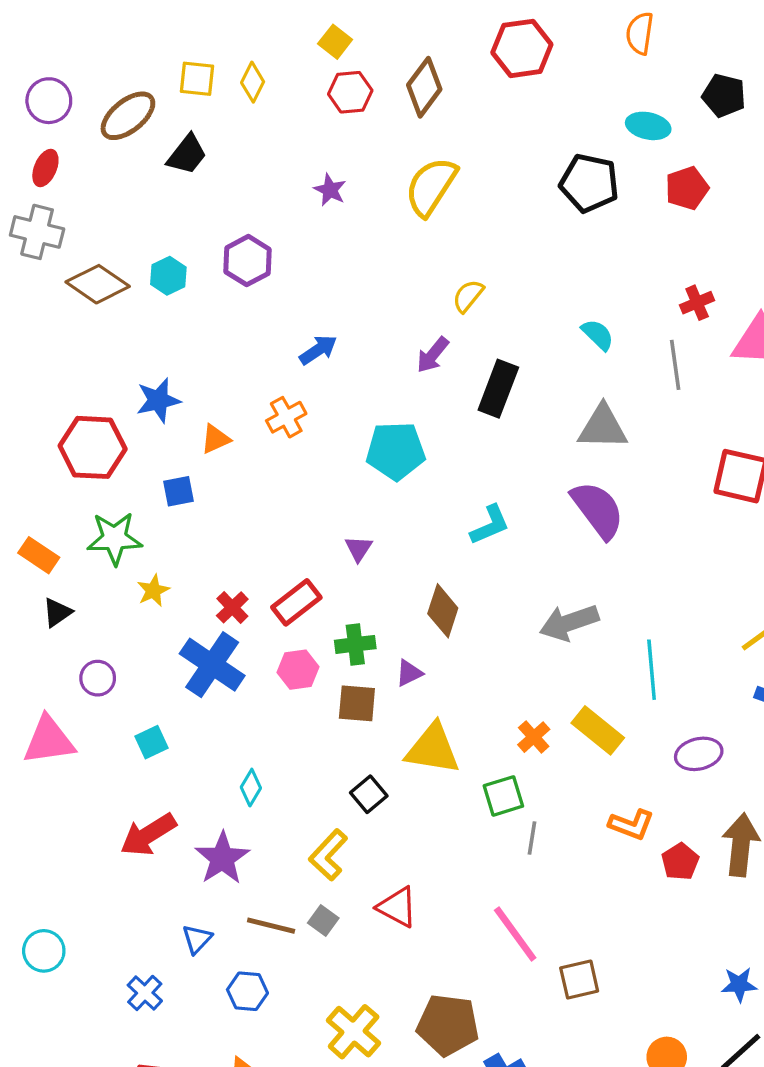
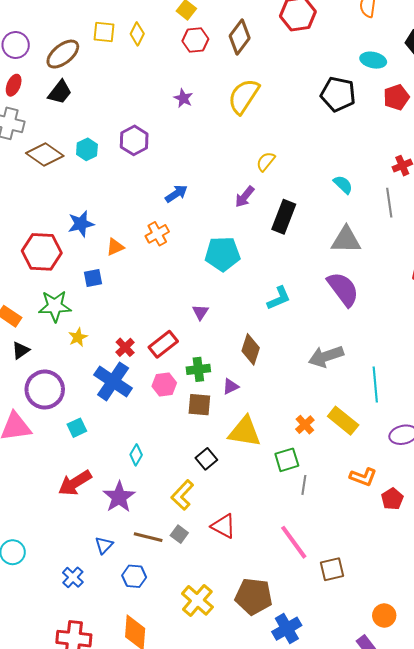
black trapezoid: (187, 155) -> (60, 92), moved
purple circle: (98, 678) -> (45, 390), size x1.8

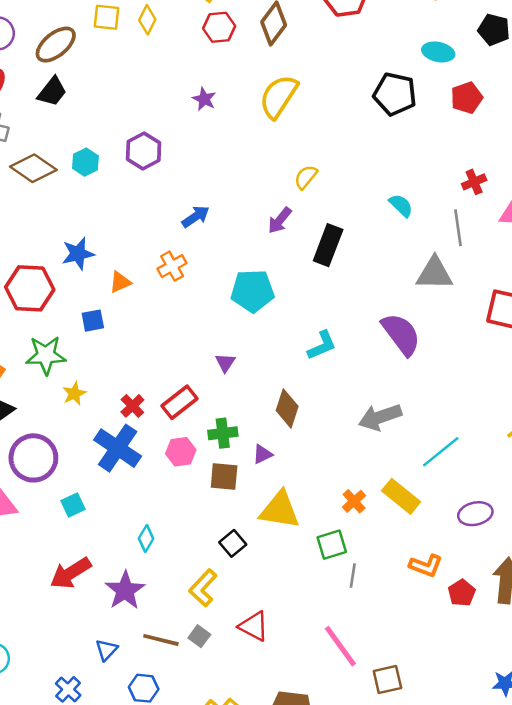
gray triangle: (346, 240) -> (434, 274), moved
cyan line: (375, 384) -> (441, 452), turned 56

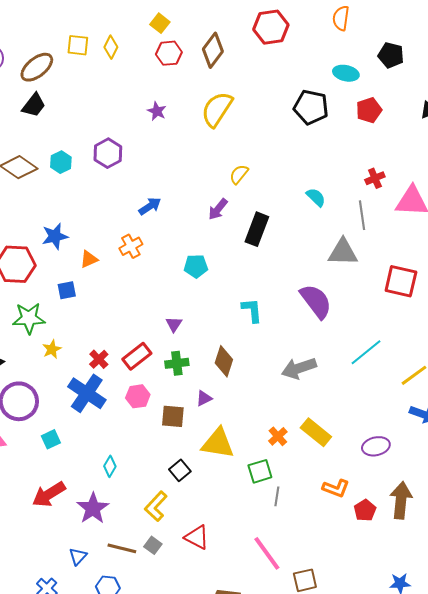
cyan pentagon: (253, 291) -> (196, 266), size x0.7
cyan L-shape: (322, 345) -> (252, 310), turned -72
green cross: (223, 433) -> (177, 363), moved
cyan line: (441, 452) -> (366, 352), moved

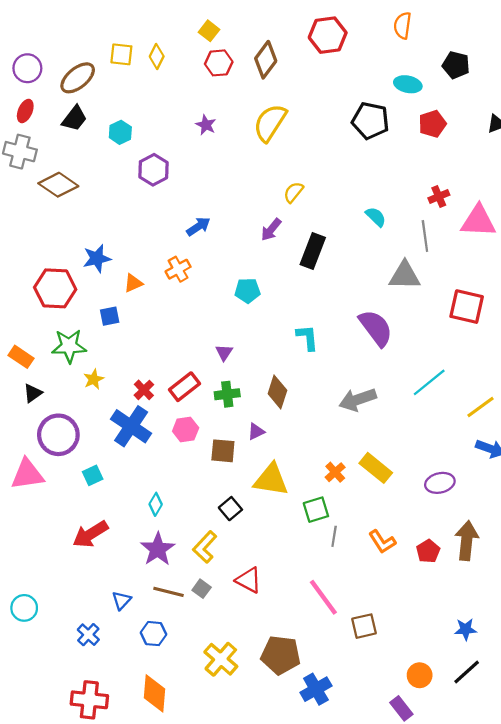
cyan hexagon: (61, 162) -> (120, 132), moved
orange L-shape: (336, 488) -> (382, 542), moved, turned 36
purple star: (93, 508) -> (158, 549), moved

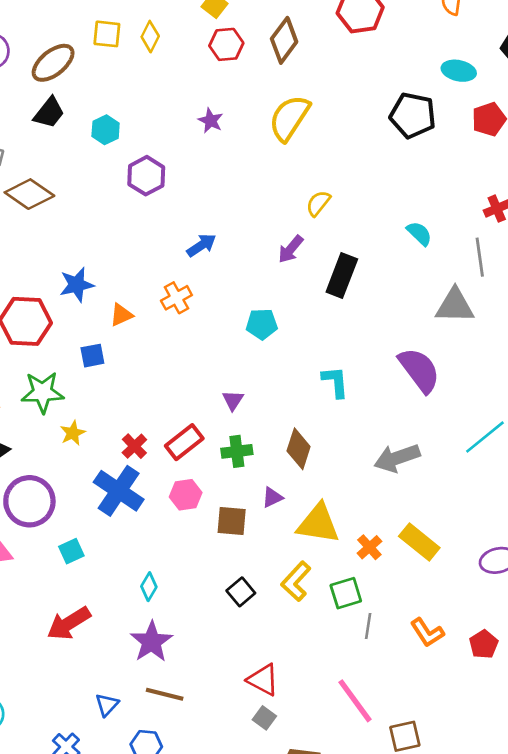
yellow triangle: (271, 480) -> (318, 524), moved
yellow L-shape: (205, 547) -> (296, 581), moved
gray square: (202, 589) -> (264, 718), moved

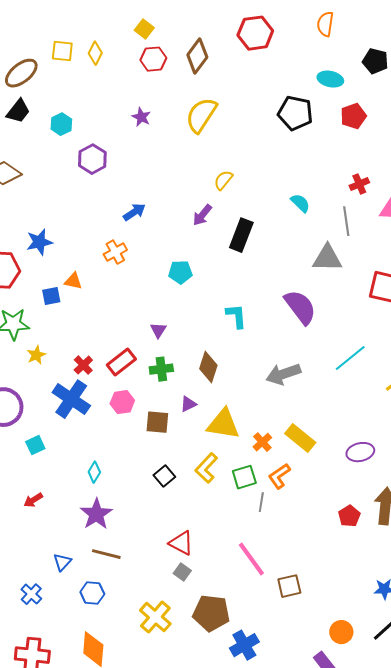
orange triangle: (121, 315) -> (73, 281), moved, turned 36
red arrow: (69, 623) -> (33, 500), size x0.6
orange L-shape: (427, 633) -> (279, 476), moved, turned 88

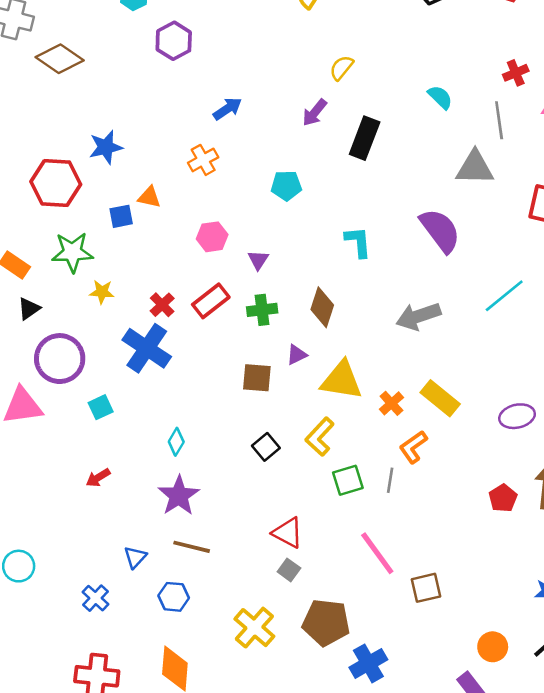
yellow star: (36, 355) -> (102, 292), turned 30
pink hexagon: (122, 402) -> (212, 237), moved
green square: (244, 477) -> (348, 480), moved

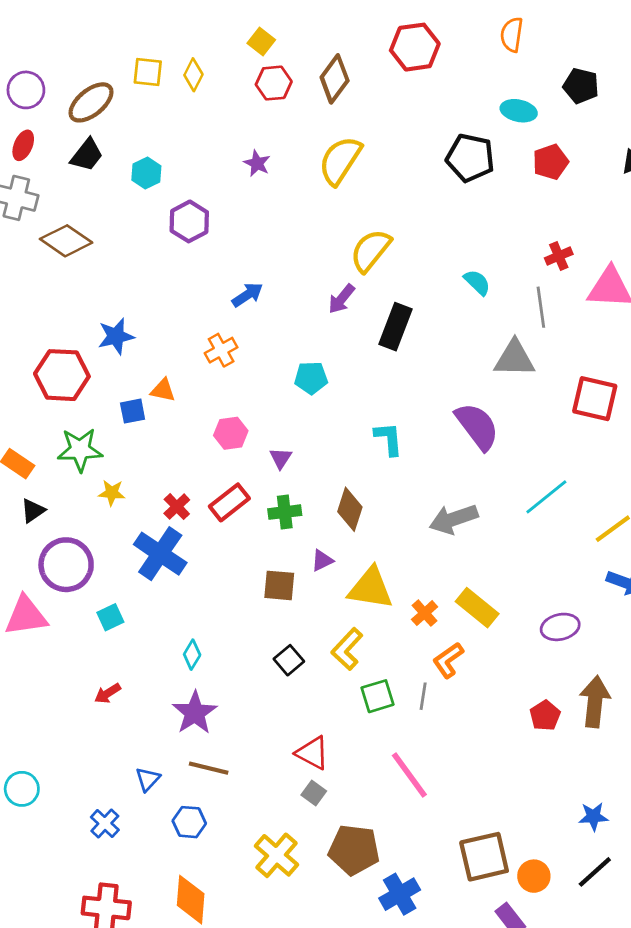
yellow semicircle: (341, 68) -> (371, 251), size x1.6
brown square: (426, 588) -> (484, 857), moved, size x1.5

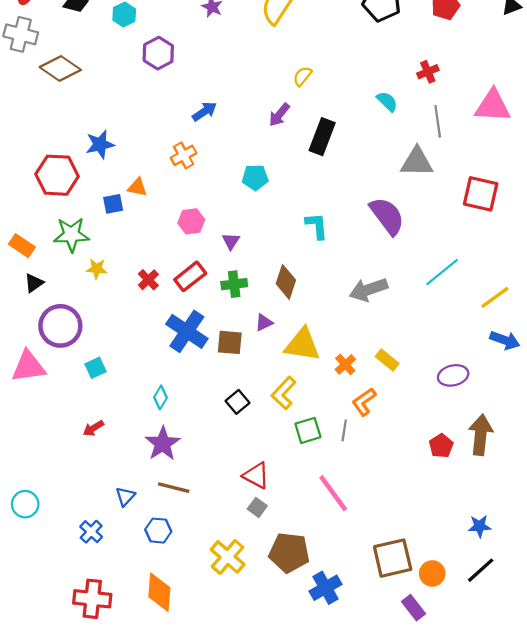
yellow semicircle: (371, 251) -> (302, 76), size x0.6
red cross: (559, 256) -> (428, 72), moved
blue cross: (160, 554) -> (187, 331), moved
yellow rectangle: (477, 608) -> (387, 360), size x0.7

